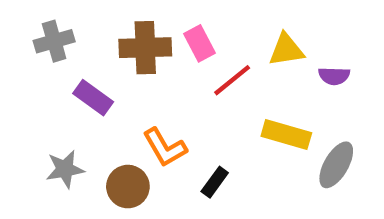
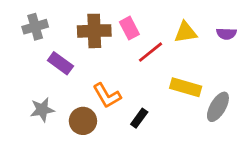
purple semicircle: (334, 76) -> (226, 34), moved

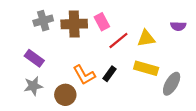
gray cross: (35, 27) -> (43, 21), moved
yellow triangle: (186, 32) -> (146, 38), moved
purple rectangle: (60, 63) -> (34, 58), moved
black rectangle: (139, 118) -> (110, 74), moved

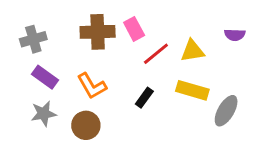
gray cross: (43, 21) -> (33, 39), moved
orange L-shape: (84, 75) -> (92, 86), moved

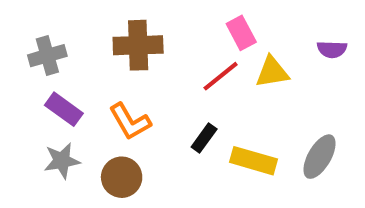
pink rectangle: (134, 29) -> (241, 33), moved
yellow rectangle: (192, 90) -> (254, 161), moved

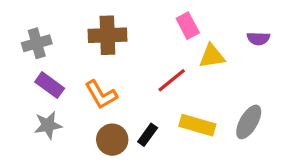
red line: (221, 76) -> (172, 80), moved
black rectangle: (204, 138) -> (148, 135), moved
brown circle: (122, 177) -> (112, 140), moved

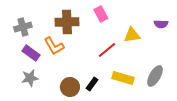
pink rectangle: (188, 26) -> (101, 14), moved
orange L-shape: (101, 95) -> (54, 46), moved

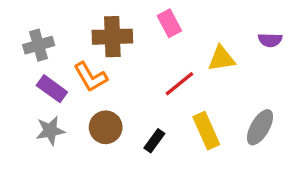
yellow rectangle: (123, 78) -> (206, 131), turned 50
brown circle: (70, 87) -> (106, 127), moved

